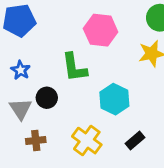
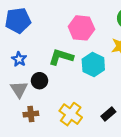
green L-shape: (74, 67) -> (61, 57), turned 115
cyan hexagon: (114, 99) -> (93, 65), moved

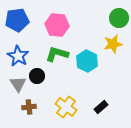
pink hexagon: (81, 28) -> (57, 25), moved
blue star: (19, 59) -> (18, 56), size x1.5

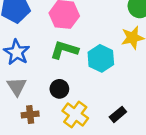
black circle: (37, 76) -> (59, 89), moved

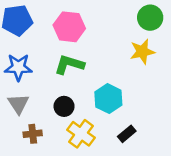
blue star: (17, 52) -> (18, 67), turned -30
cyan hexagon: (101, 58) -> (108, 99), moved

